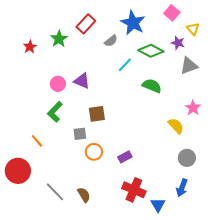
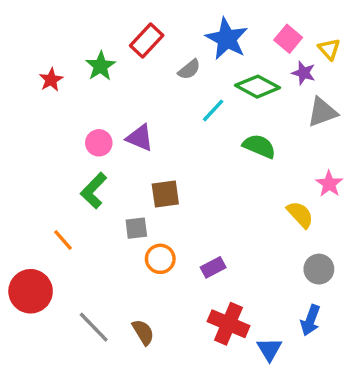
pink square: (172, 13) -> (288, 39), moved

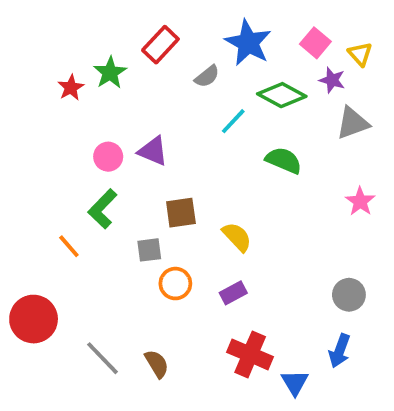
red star: (51, 80) -> (71, 88), moved
yellow semicircle: (300, 214) -> (237, 237), moved
orange line: (63, 240) -> (69, 246), moved

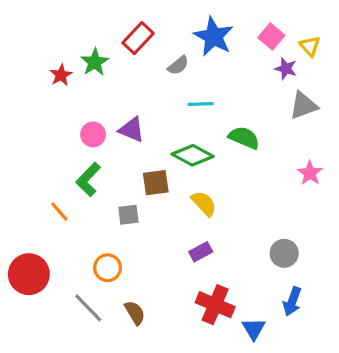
green diamond: (282, 95) -> (193, 155), moved
cyan line: (233, 121) -> (201, 104), turned 45
orange circle: (175, 284) -> (108, 268), moved
gray circle: (349, 295) -> (284, 253), moved

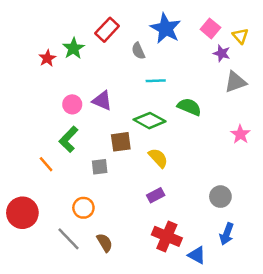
gray semicircle: (178, 65) -> (138, 51), turned 105
blue triangle: (254, 329) -> (197, 255), turned -30

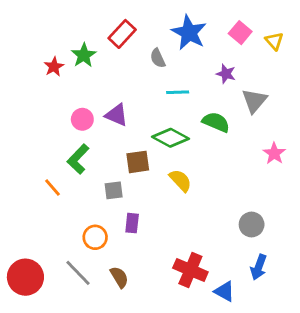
purple star: (222, 53) -> (226, 74), moved
gray triangle: (235, 82) -> (254, 101), moved, turned -30
purple rectangle: (156, 195) -> (132, 223), moved, turned -56
red circle: (22, 213) -> (25, 277), moved

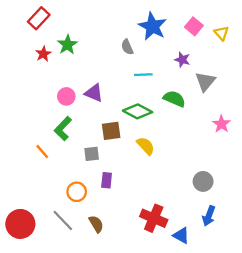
red rectangle: (122, 34) -> (39, 18), moved

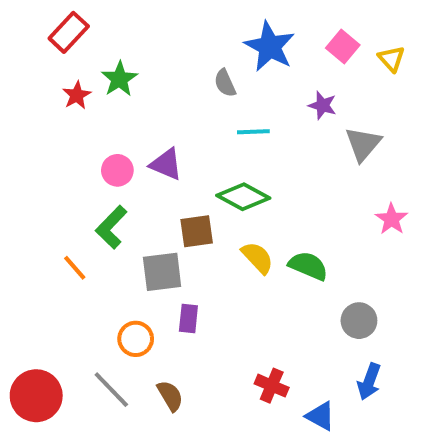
green semicircle: (174, 99) -> (308, 266), moved
gray square: (92, 154) -> (162, 272), size x1.5
red cross: (154, 218) -> (272, 386), size x0.7

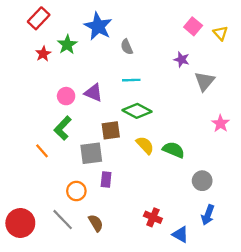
blue star: (270, 46) -> (98, 26), moved
cyan line: (253, 132) -> (131, 80), moved

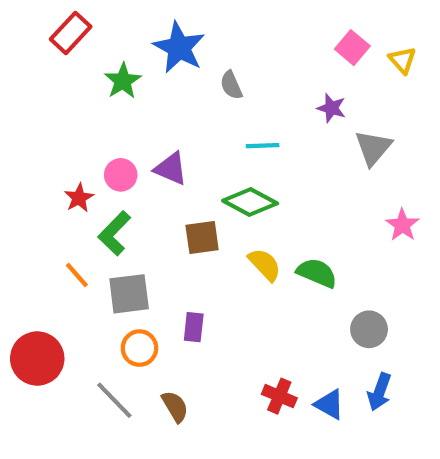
red star: (43, 54) -> (79, 198), moved
cyan line: (131, 80) -> (263, 146), moved
gray square: (91, 153) -> (129, 294), moved
red circle: (20, 223) -> (37, 358), moved
blue triangle: (180, 234) -> (329, 404), moved

